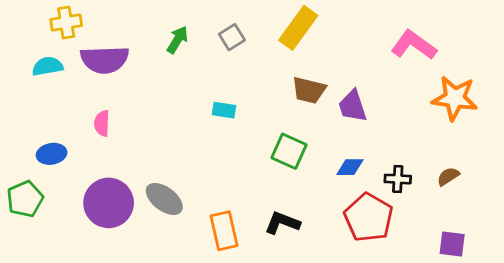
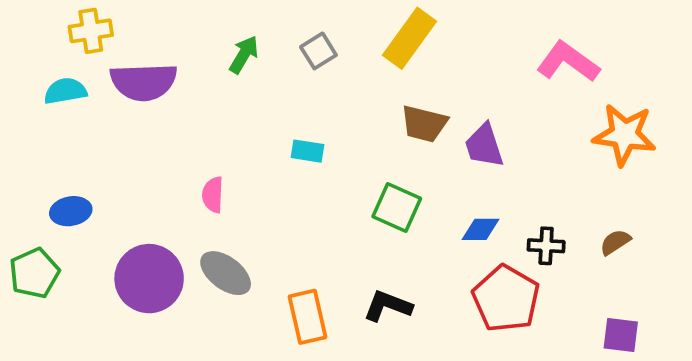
pink semicircle: (102, 123) -> (213, 195), moved

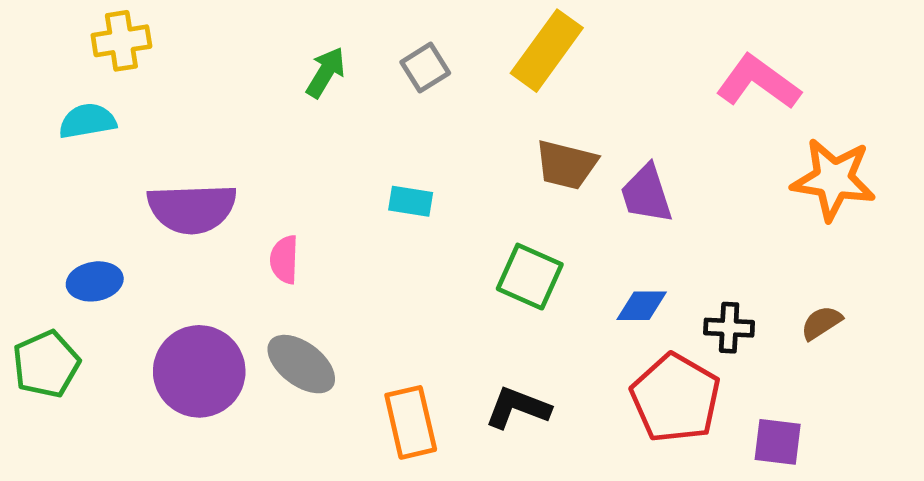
purple semicircle: (144, 82) -> (192, 209), moved
purple square: (621, 335) -> (778, 442), moved

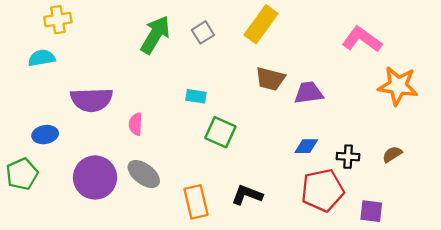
green arrow: (326, 72) -> (155, 35), size x1.6
purple trapezoid: (646, 194) -> (309, 93), turned 100
green square: (530, 277) -> (220, 132), moved
red pentagon: (676, 398) -> (322, 190), turned 30

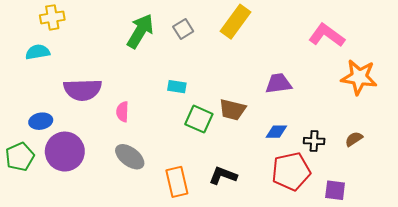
brown trapezoid: (270, 79) -> (232, 110), moved
purple circle: (95, 177) -> (65, 152), moved

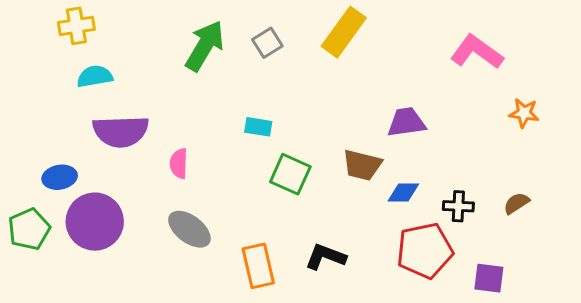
cyan semicircle: (38, 52) -> (95, 76), moved
orange star: (359, 77) -> (524, 113), size x0.6
brown trapezoid: (232, 110) -> (362, 165), moved

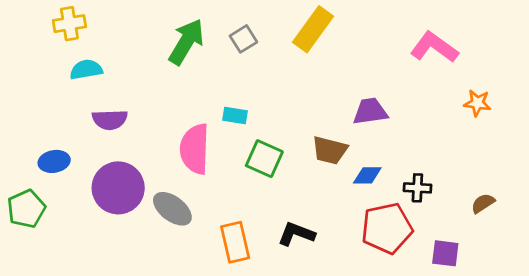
purple semicircle: (121, 131) -> (110, 120), size x0.7
pink semicircle: (179, 163) -> (195, 149), moved, size x1.8
brown semicircle: (516, 203) -> (483, 203), moved
purple circle: (95, 222) -> (118, 188), moved

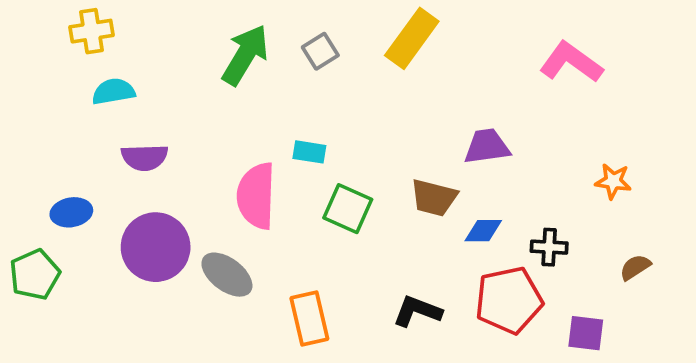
orange star: (477, 103) -> (613, 181), moved
black L-shape: (296, 234) -> (417, 311), moved

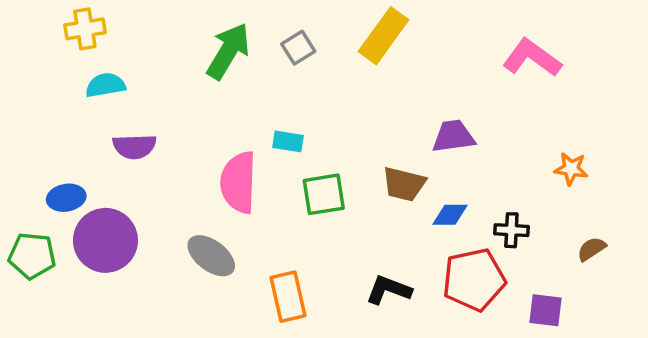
green square: (348, 209) -> (324, 194), turned -33
purple circle: (156, 247) -> (105, 240), moved
green pentagon: (35, 275) -> (32, 256), turned 30

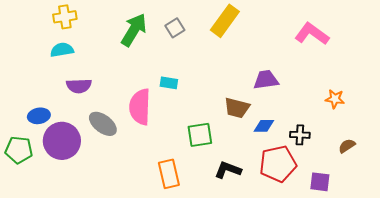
yellow cross: (85, 29) -> (65, 17), moved
green square: (324, 194) -> (200, 135), moved
gray ellipse: (211, 256) -> (103, 124), moved

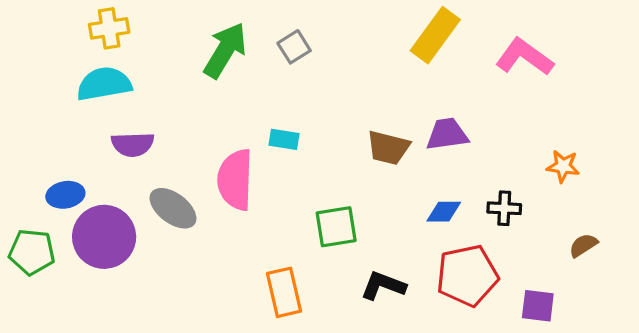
yellow rectangle: (225, 21) -> (435, 35), moved
cyan semicircle: (62, 50) -> (104, 84), size x1.4
brown trapezoid: (237, 108) -> (388, 148), moved
black cross: (300, 135) -> (504, 208), moved

